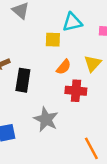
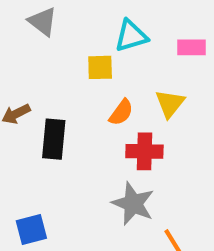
gray star: (46, 119) -> (133, 204), moved

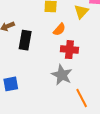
yellow triangle: (170, 104) -> (81, 12), moved

